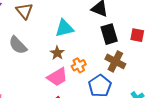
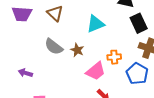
brown star: (57, 53) -> (77, 50), moved
orange cross: (79, 65) -> (114, 57), turned 32

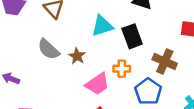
black rectangle: (139, 23) -> (132, 36), moved

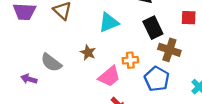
black rectangle: (132, 36) -> (153, 28), moved
gray semicircle: (48, 49) -> (51, 63), moved

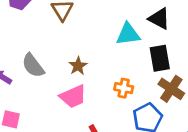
cyan triangle: (109, 22) -> (128, 34), moved
pink trapezoid: (109, 76) -> (73, 96), moved

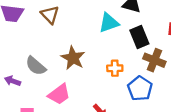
brown star: (78, 66) -> (73, 58), size x1.5
pink trapezoid: (73, 96) -> (59, 94), moved

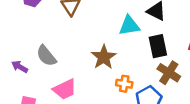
brown star: (73, 58) -> (104, 57), moved
orange cross: (115, 68) -> (124, 84), moved

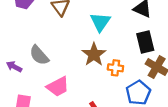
cyan triangle: (129, 26) -> (100, 22), moved, turned -45
orange cross: (124, 84) -> (115, 68), moved

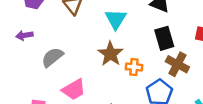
gray semicircle: (39, 55) -> (52, 57), turned 95
purple arrow: (14, 67) -> (24, 35), moved, turned -35

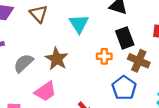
brown star: (110, 54) -> (57, 59), moved
orange cross: (134, 67) -> (104, 56), moved

